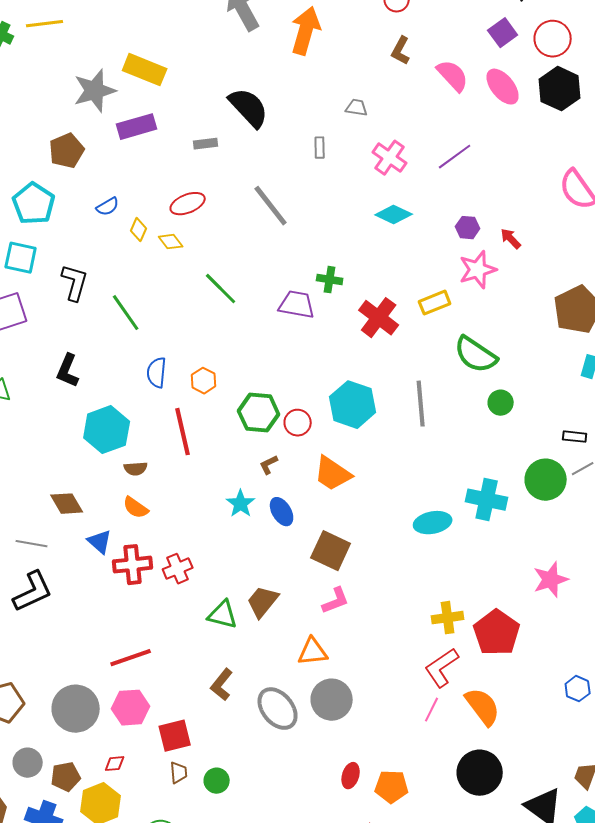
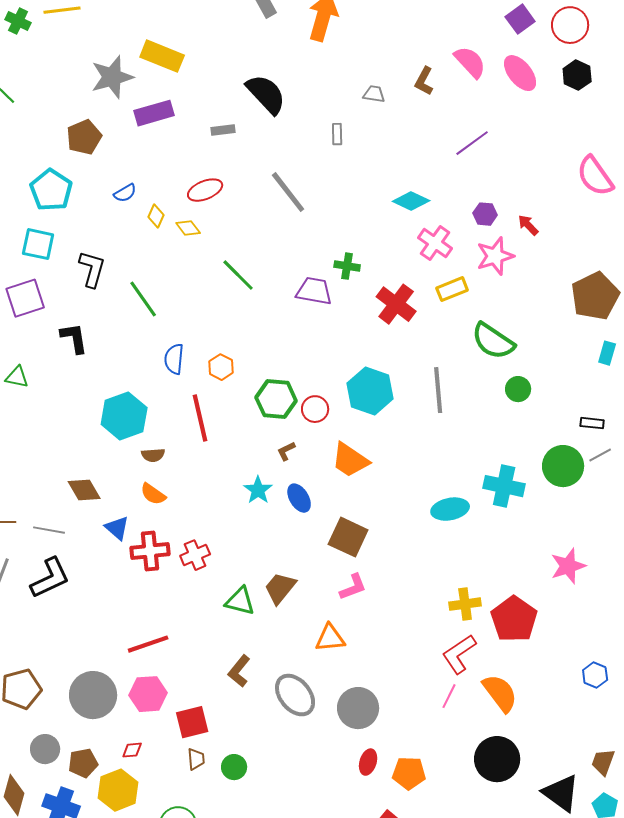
brown L-shape: (401, 51) -> (424, 81), moved
black hexagon: (560, 89) -> (577, 75), size x0.7
pink cross: (390, 158) -> (435, 243), moved
black L-shape: (68, 371) -> (74, 338), moved, turned 148
gray circle: (332, 700) -> (358, 708), moved

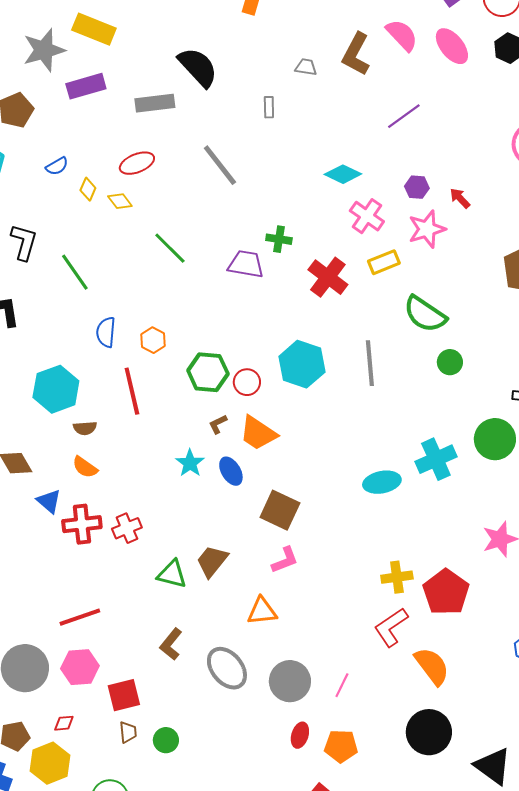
brown L-shape: (424, 81) -> (356, 54), size x1.5
gray rectangle: (223, 130) -> (155, 103), size x1.6
orange trapezoid: (350, 460) -> (258, 433), moved
cyan cross: (504, 486) -> (436, 459), turned -36
pink line: (449, 696) -> (342, 685), moved

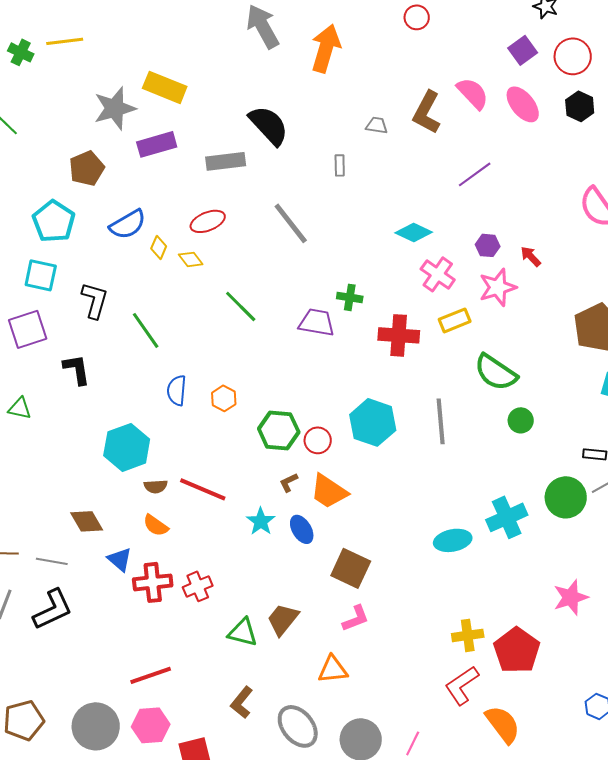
blue semicircle: (57, 166) -> (128, 224), size x1.6
red cross: (328, 277) -> (399, 335), turned -33
red line: (132, 391) -> (203, 489), moved, turned -54

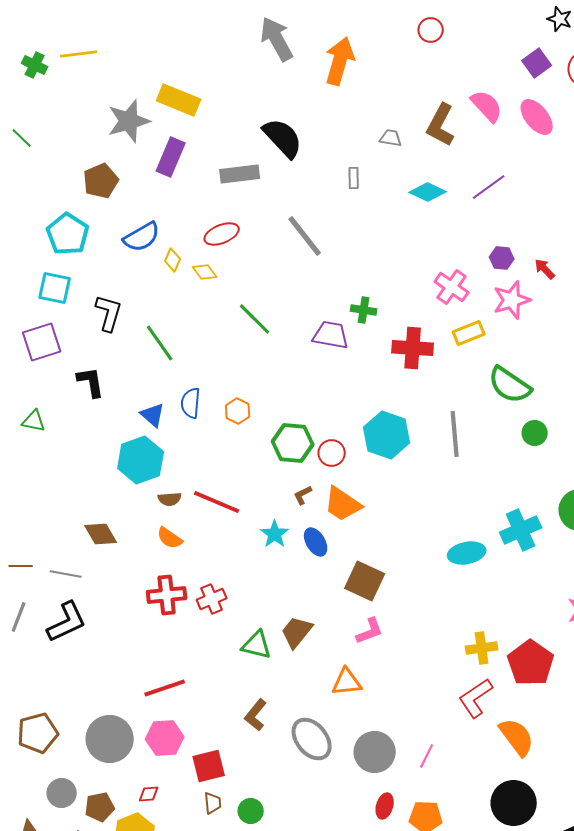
purple rectangle: (157, 144) -> (171, 157), turned -51
cyan diamond: (414, 232) -> (428, 192), moved
blue triangle: (120, 559) -> (153, 415), moved

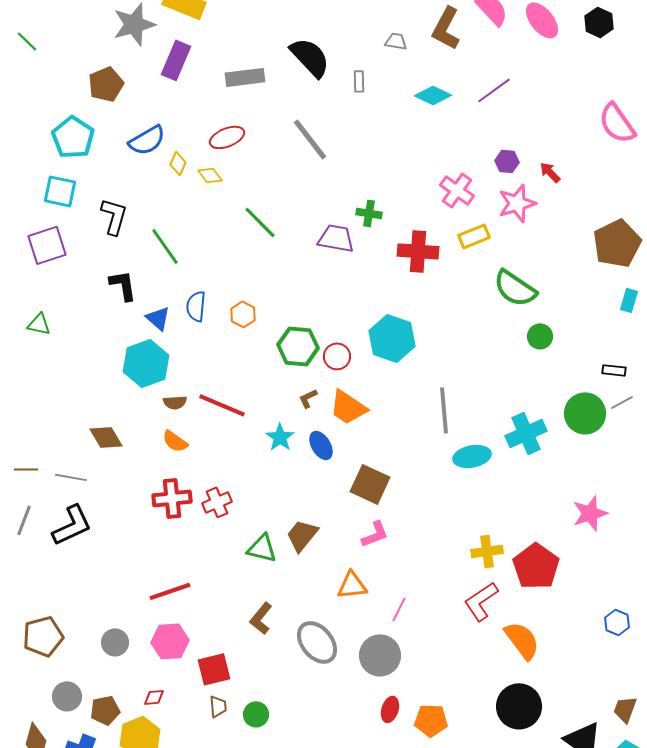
black semicircle: (283, 138) -> (310, 57), moved
black L-shape: (91, 382) -> (123, 285), moved
gray line: (455, 434) -> (444, 410), moved
gray circle: (110, 739) -> (115, 642), size x0.6
pink line: (427, 756) -> (399, 609), moved

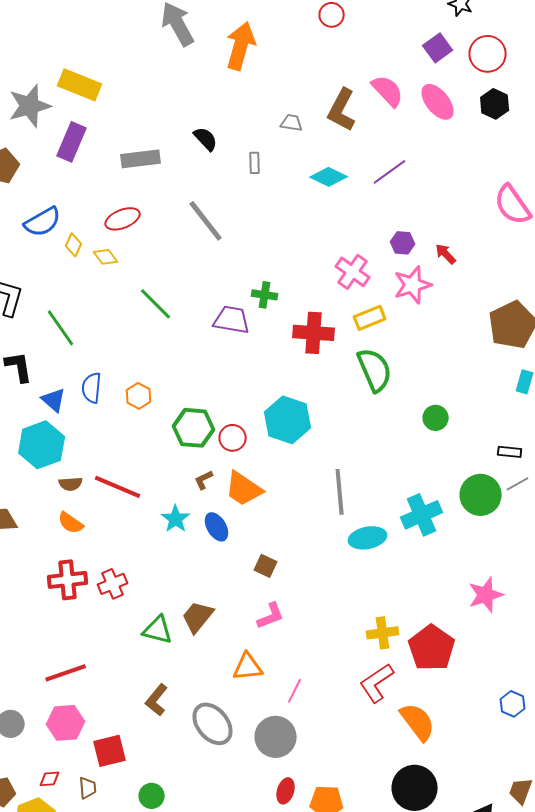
black semicircle: (310, 57) -> (206, 139), size x0.6
green semicircle: (515, 288) -> (375, 370), moved, turned -147
brown square: (370, 484) -> (266, 566), size x0.6
brown trapezoid: (218, 706) -> (88, 788), moved

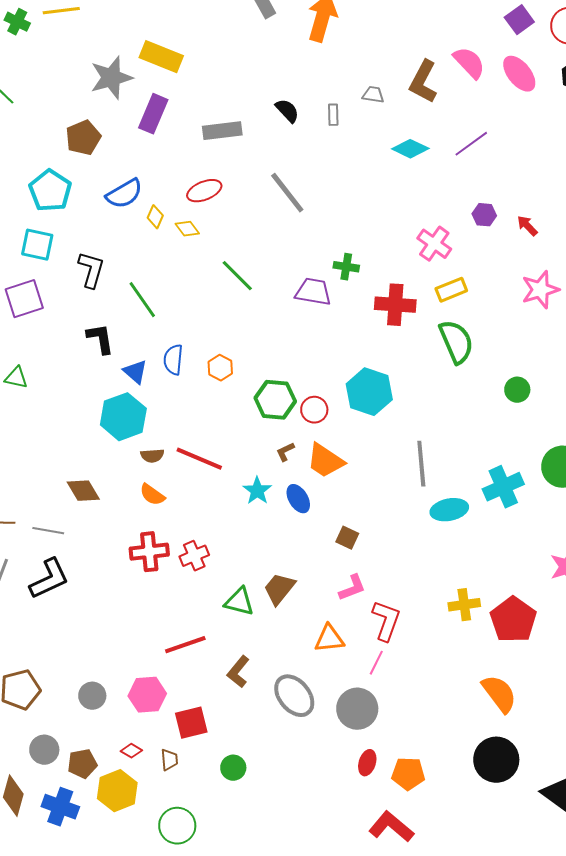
gray rectangle: (255, 163) -> (333, 115), moved
pink star: (413, 285) -> (540, 290), moved
red line: (66, 673) -> (185, 645), moved
red L-shape: (377, 683) -> (386, 621), moved, turned 144
red diamond: (50, 779) -> (131, 751), turned 35

